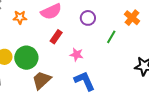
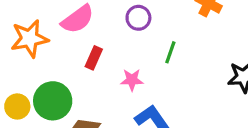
orange star: (20, 17) -> (30, 39), size x1.6
green line: (111, 37) -> (170, 52), moved

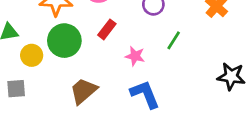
green circle: (53, 101) -> (64, 41), moved

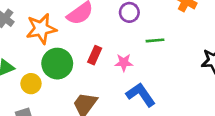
red rectangle: (107, 29) -> (95, 55), moved
green line: (174, 40) -> (155, 40), turned 66

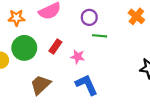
orange star: (41, 29) -> (16, 18), size x0.7
green line: (155, 40) -> (100, 36), moved

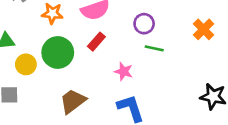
red rectangle: (55, 47) -> (96, 42), moved

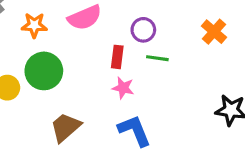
red rectangle: (96, 42) -> (117, 57), moved, turned -30

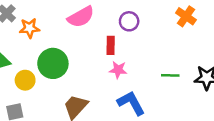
orange star: (34, 25) -> (29, 28), moved
green line: (157, 58) -> (170, 75), moved

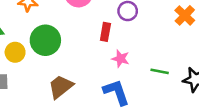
pink star: (118, 70) -> (120, 59), moved

